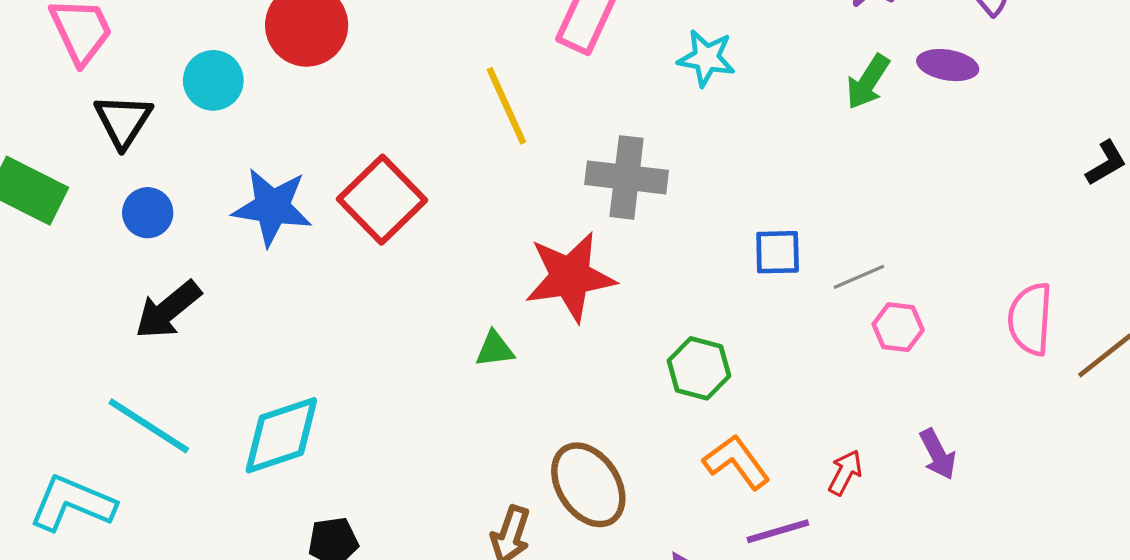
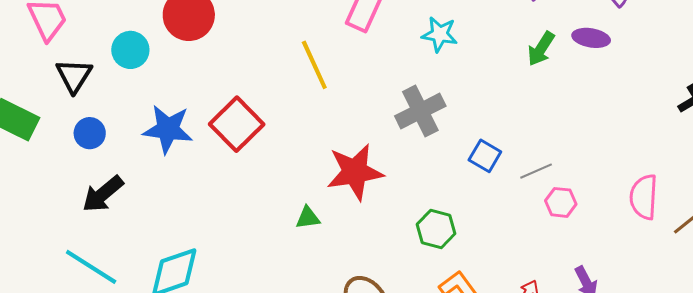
gray cross: (627, 177) -> (420, 111), moved, turned -33
blue square: (778, 252) -> (485, 156), turned 32

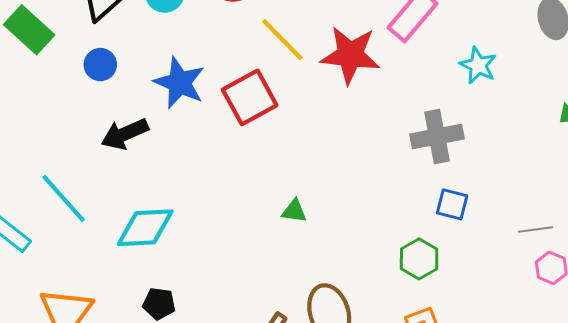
yellow line: (314, 65) -> (282, 40), moved, turned -36
blue square: (485, 156) -> (452, 204), moved, turned -32
red star: (355, 172) -> (350, 55), moved
black arrow: (103, 194) -> (125, 134), moved

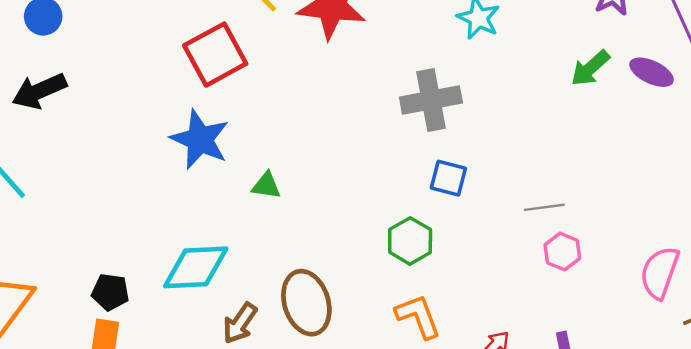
blue star: (179, 83) -> (200, 139), moved
black arrow: (125, 134) -> (39, 91), moved
cyan diamond: (145, 228) -> (196, 267), moved

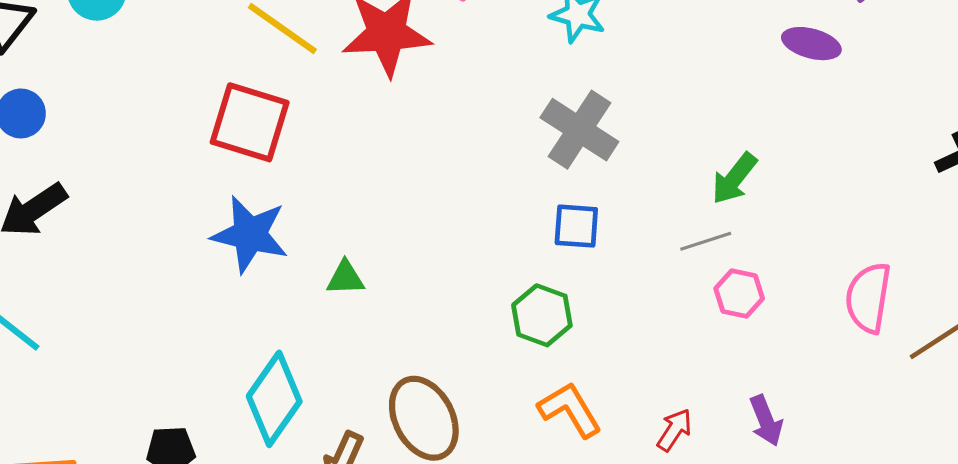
red square: (215, 55) -> (250, 122), turned -34
green arrow: (590, 68) -> (734, 179), moved
gray cross: (431, 100) -> (579, 130), moved, turned -36
cyan diamond: (196, 267) -> (274, 399), turned -42

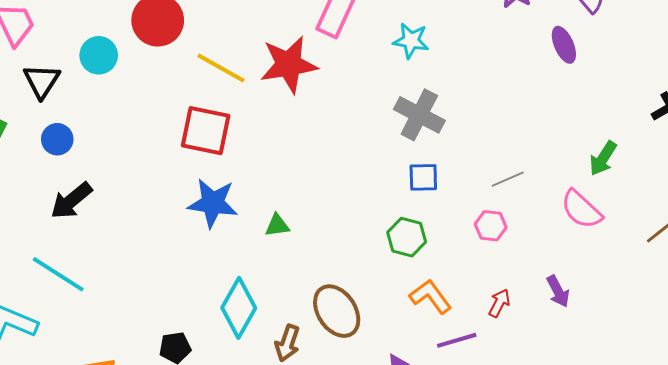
purple ellipse: (811, 44) -> (564, 45), turned 57
green arrow: (734, 179) -> (603, 158), moved
pink hexagon: (739, 294) -> (491, 226), moved
pink semicircle: (868, 298) -> (581, 209), moved, turned -51

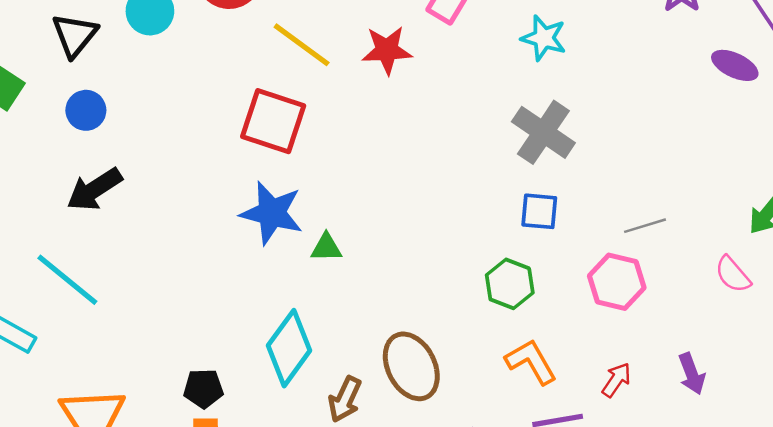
purple ellipse: (564, 45) -> (735, 65), turned -48
red star: (289, 64) -> (387, 50), size x0.7
pink semicircle: (581, 209) -> (733, 274), size x0.7
green triangle: (277, 225) -> (326, 248), moved
pink hexagon: (491, 226) -> (617, 282), size x1.4

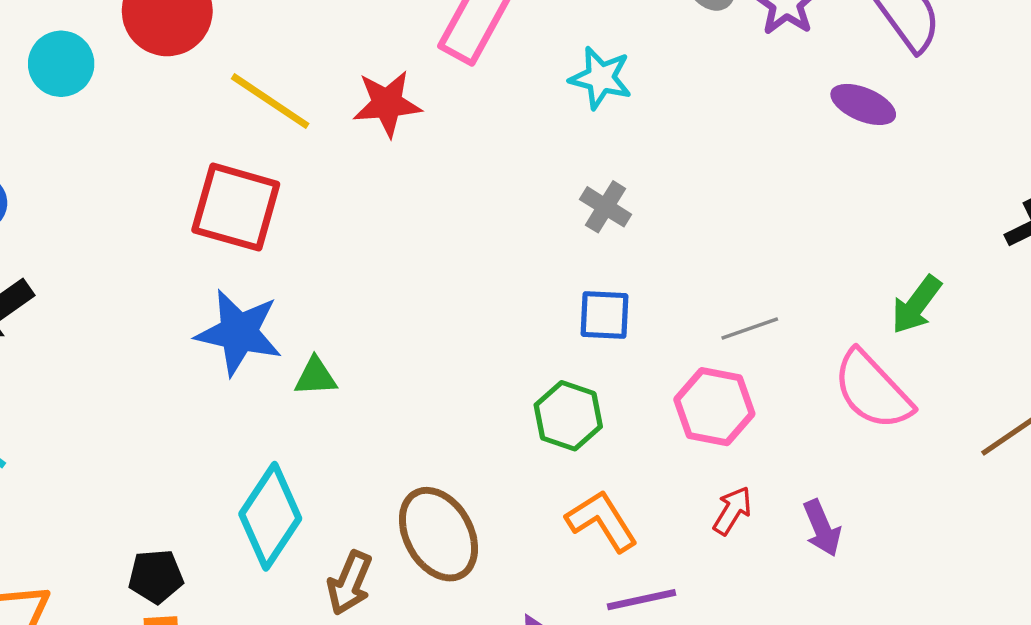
gray cross: (543, 132) -> (606, 207), size x0.6
pink semicircle: (733, 274) -> (872, 390), size x1.6
red arrow: (616, 380) -> (732, 511), moved

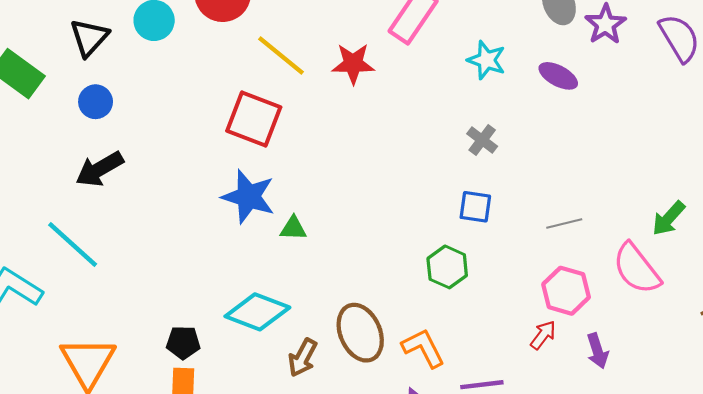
purple ellipse: (863, 104) -> (558, 76), moved
pink hexagon: (714, 407) -> (566, 291), moved
cyan diamond: (270, 516) -> (257, 312), turned 72
orange L-shape: (602, 521) -> (423, 348), moved

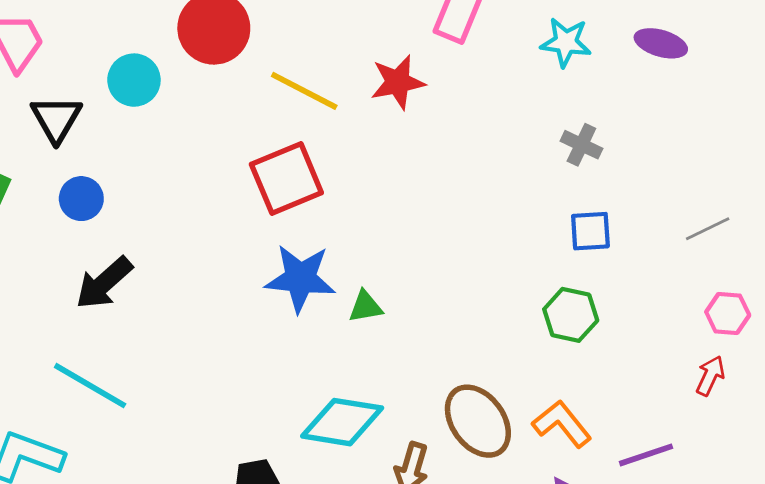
red square: (254, 119) -> (286, 179), turned -32
pink hexagon: (566, 291) -> (728, 314), size x0.7

